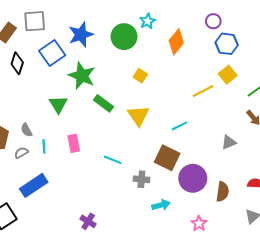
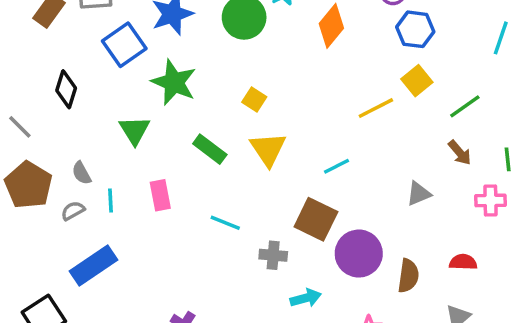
black diamond: (17, 63) -> (66, 89), moved
yellow square: (140, 76) -> (254, 99), moved
green rectangle: (103, 103) -> (210, 149), moved

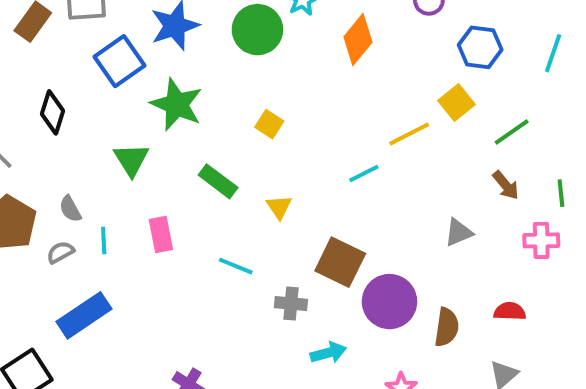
blue hexagon: (415, 29) -> (480, 47), moved
yellow triangle: (268, 149) -> (279, 207), moved, size x0.6
cyan line: (336, 166) -> (364, 173), moved

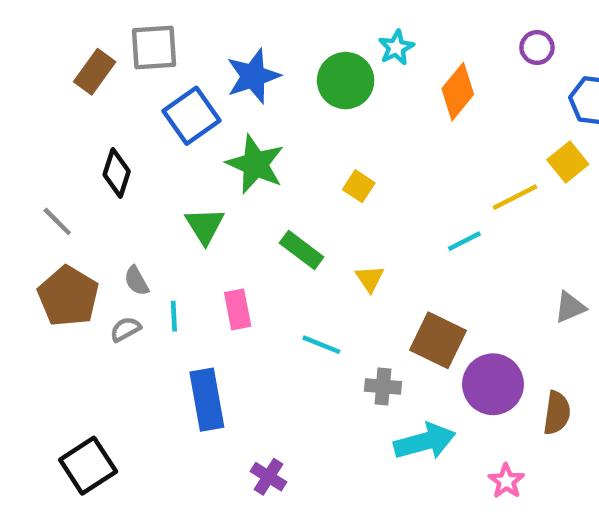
blue rectangle: (84, 315) -> (207, 400), moved, turned -66
cyan arrow: (328, 353) -> (425, 441), size x1.5

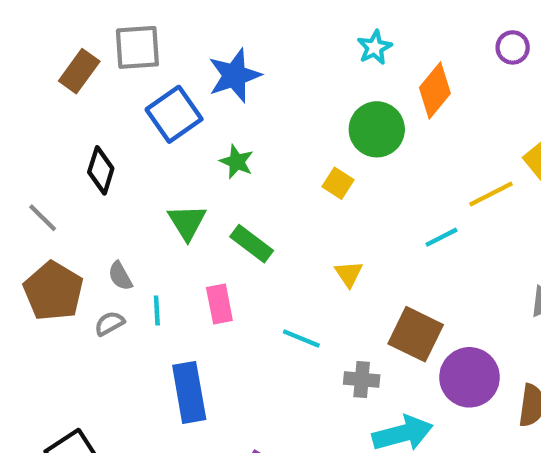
green circle: (346, 81) -> (377, 129), moved
green star: (255, 164) -> (237, 162), size x0.6
green rectangle: (302, 250) -> (252, 244), moved

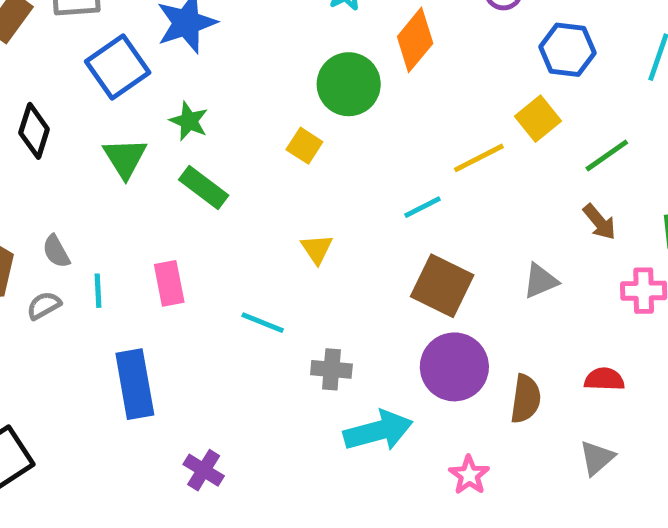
green triangle: (187, 222) -> (125, 158), moved
green rectangle: (252, 244) -> (204, 187), moved
brown square: (416, 334) -> (442, 286), moved

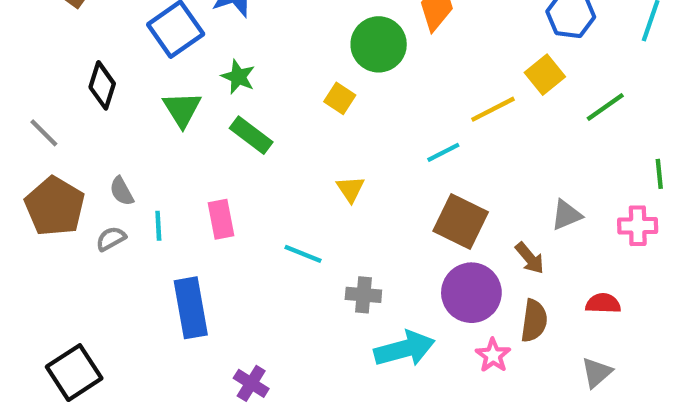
brown arrow: (599, 222) -> (530, 258), moved
gray triangle: (540, 281) -> (566, 215), moved
pink star: (469, 475) -> (493, 355), moved

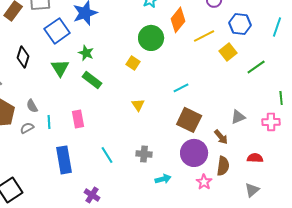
yellow line: (493, 109) -> (204, 36), moved
cyan line: (303, 254) -> (107, 155), moved, turned 36
cyan arrow: (404, 349) -> (163, 179), size x0.6

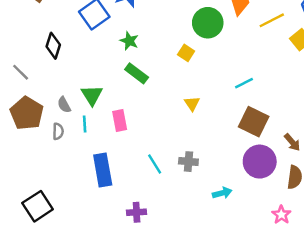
green triangle: (60, 68) -> (92, 95), moved
gray semicircle: (27, 128) -> (58, 131), turned 120
gray cross: (144, 154) -> (188, 162), moved
pink star: (204, 182) -> (281, 215), moved
purple cross: (92, 195) -> (137, 212), turned -35

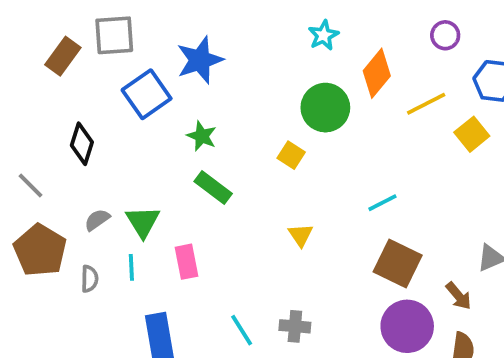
gray semicircle: (64, 105) -> (97, 220), moved, turned 84

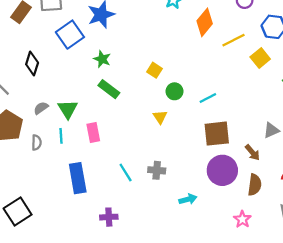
green circle: (325, 108) -> (174, 91), moved, size x0.6
brown square: (398, 264) -> (217, 134), turned -32

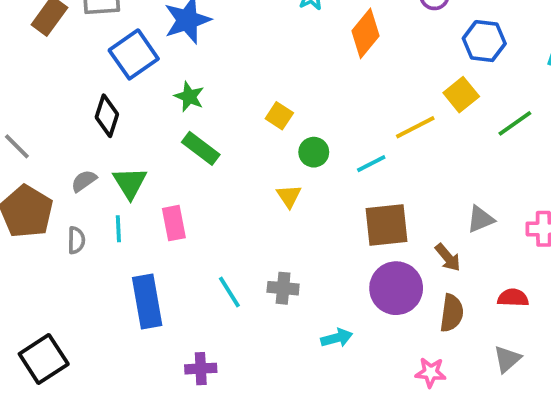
yellow line: (233, 40) -> (415, 127), moved
black diamond: (32, 64) -> (107, 116), moved
pink star: (242, 219) -> (431, 372), turned -30

